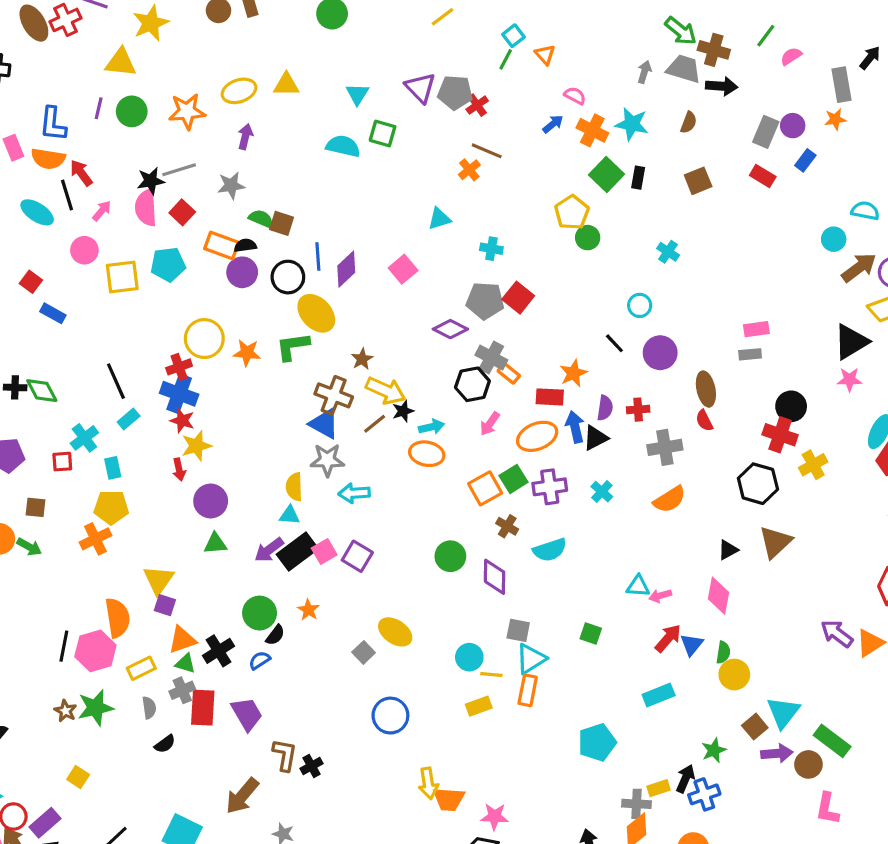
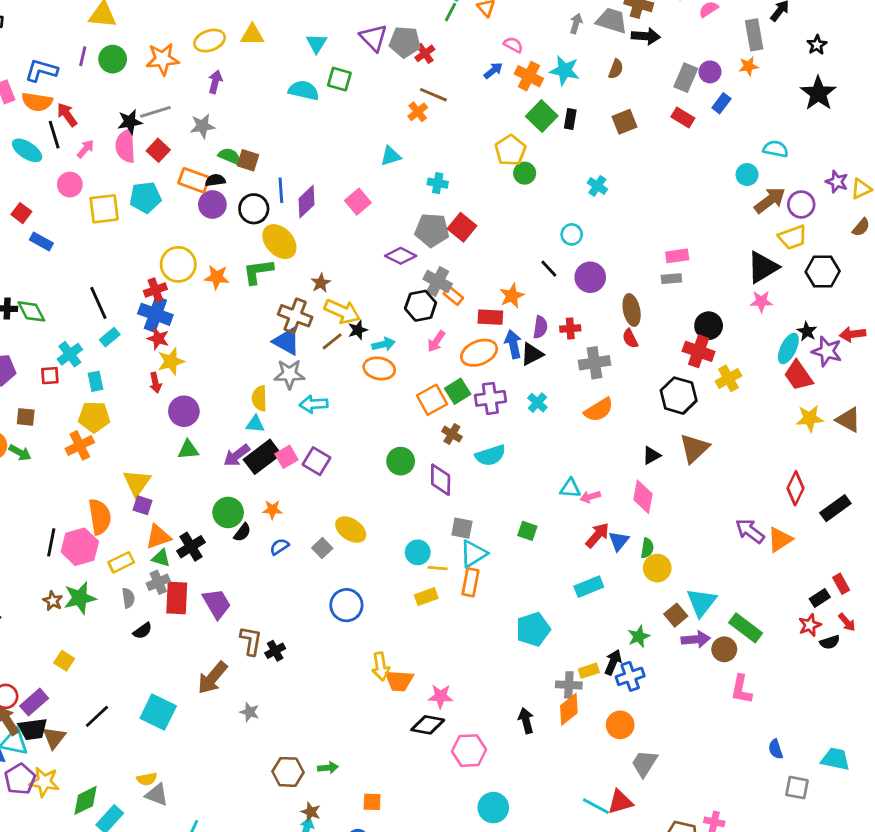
blue L-shape: (53, 124) -> (41, 70), turned 100
orange star: (308, 610) -> (272, 510), turned -30
blue semicircle: (260, 660) -> (279, 547), moved

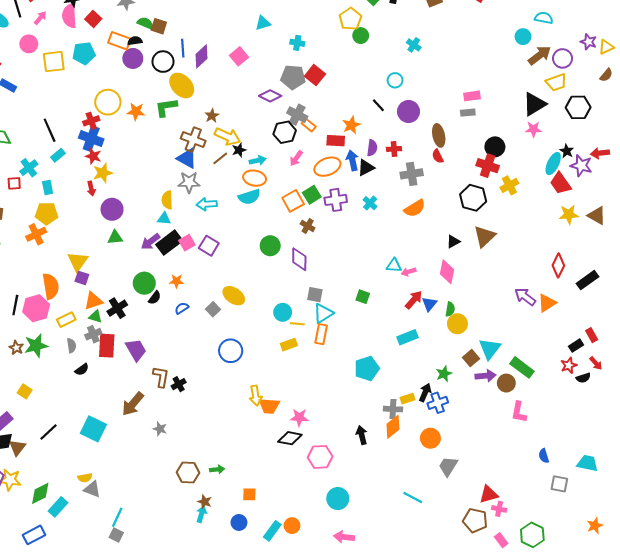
cyan semicircle: (490, 455) -> (249, 197), moved
red triangle: (620, 802) -> (489, 494), moved

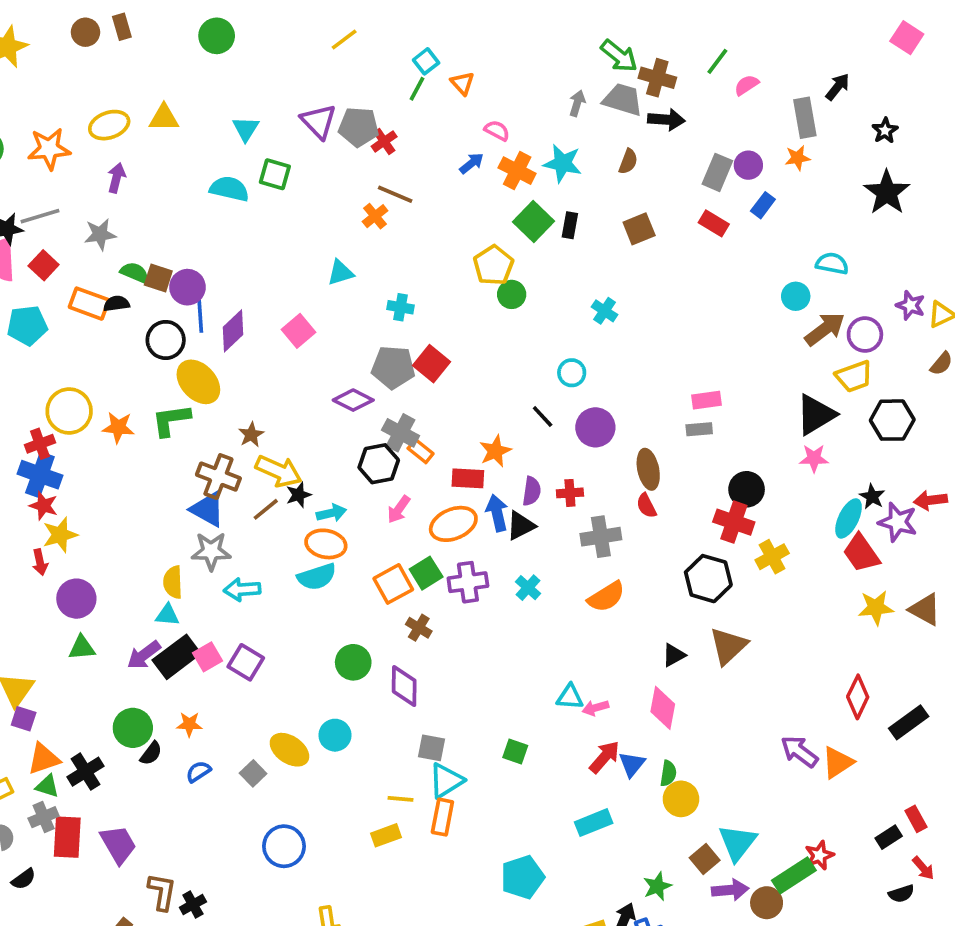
purple circle: (133, 58) -> (187, 287), moved
cyan circle: (283, 312) -> (335, 735), moved
red star: (569, 365) -> (819, 855), moved
green rectangle: (522, 367) -> (794, 875), turned -70

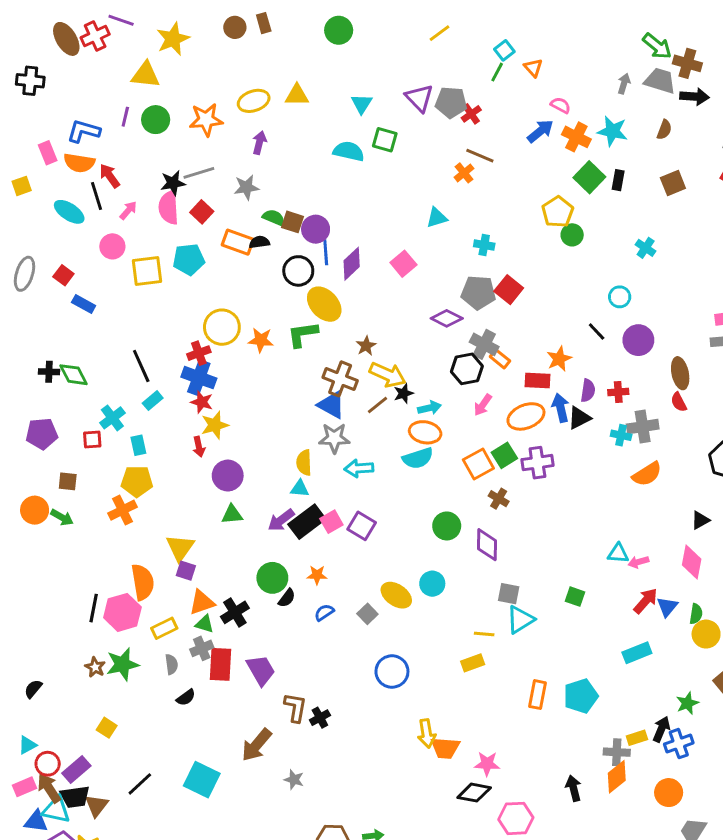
blue arrow: (472, 163) -> (540, 131), size x1.4
cyan cross: (528, 588) -> (621, 435), moved, turned -30
orange rectangle: (442, 817) -> (537, 695), moved

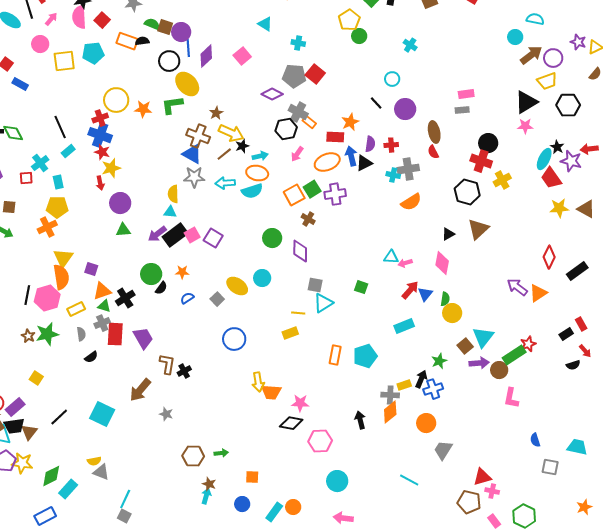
cyan triangle: (437, 218) -> (265, 24), turned 49
cyan arrow: (359, 468) -> (225, 183), moved
yellow triangle: (180, 548) -> (63, 258), moved

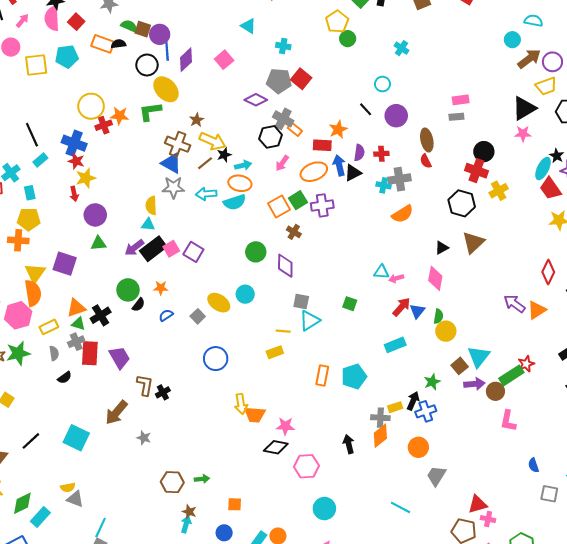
red cross: (100, 118) -> (104, 125), moved
orange cross: (47, 227) -> (18, 240), turned 30
purple square: (91, 269) -> (65, 264), moved, size x1.6

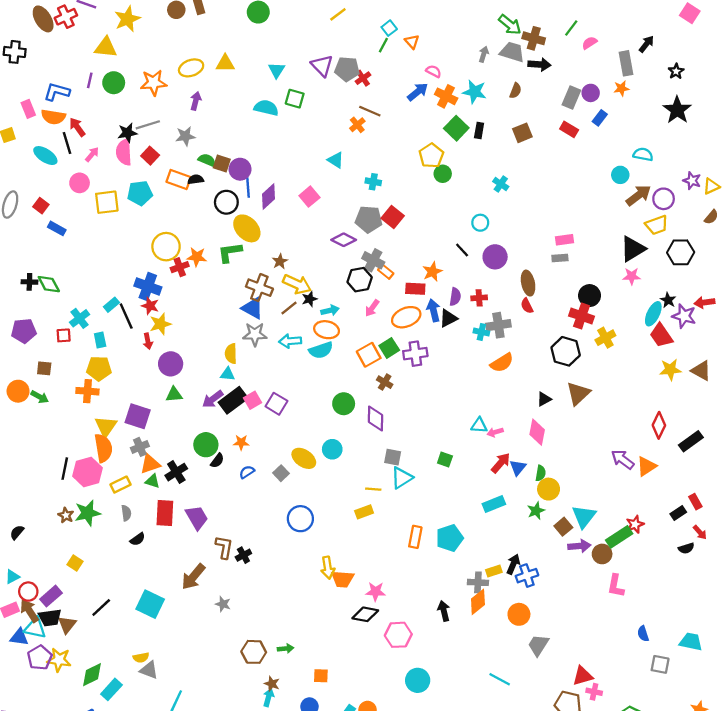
black line: (32, 135) -> (126, 316), moved
gray cross: (76, 342) -> (140, 447), moved
green star: (432, 382) -> (536, 511), moved

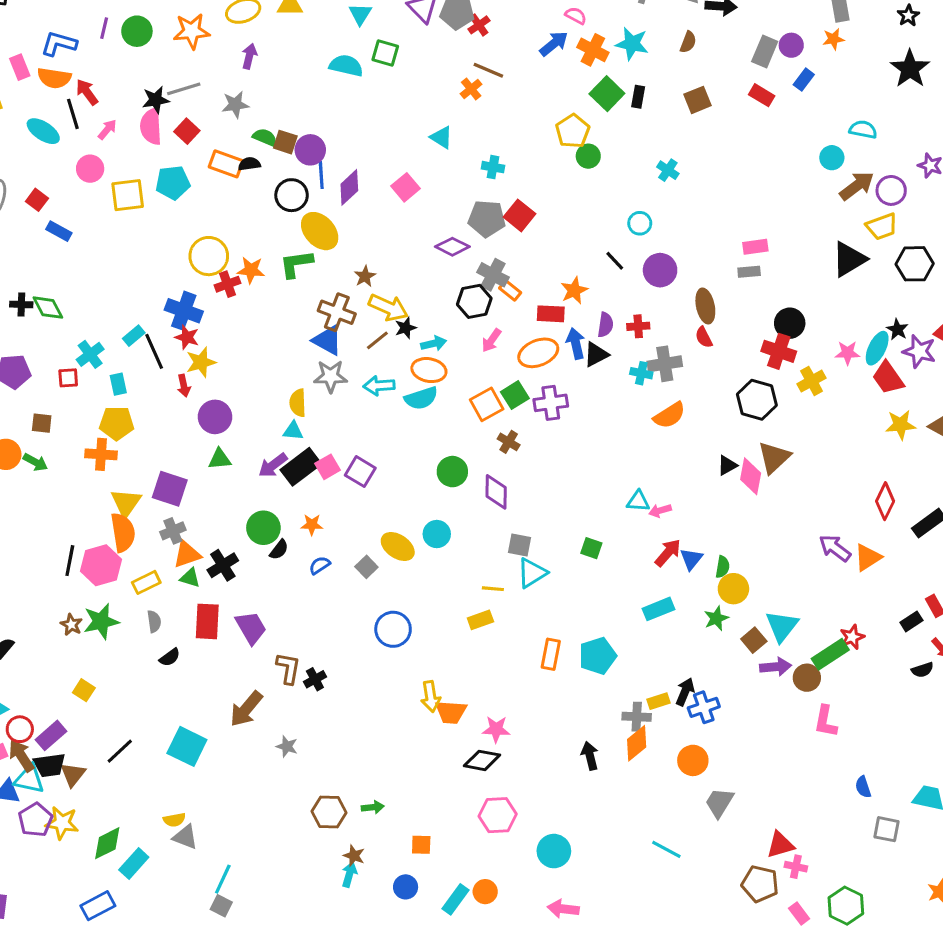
pink star: (632, 276) -> (847, 353), moved
pink diamond: (537, 432) -> (751, 476), moved
pink hexagon: (398, 635) -> (498, 815), moved

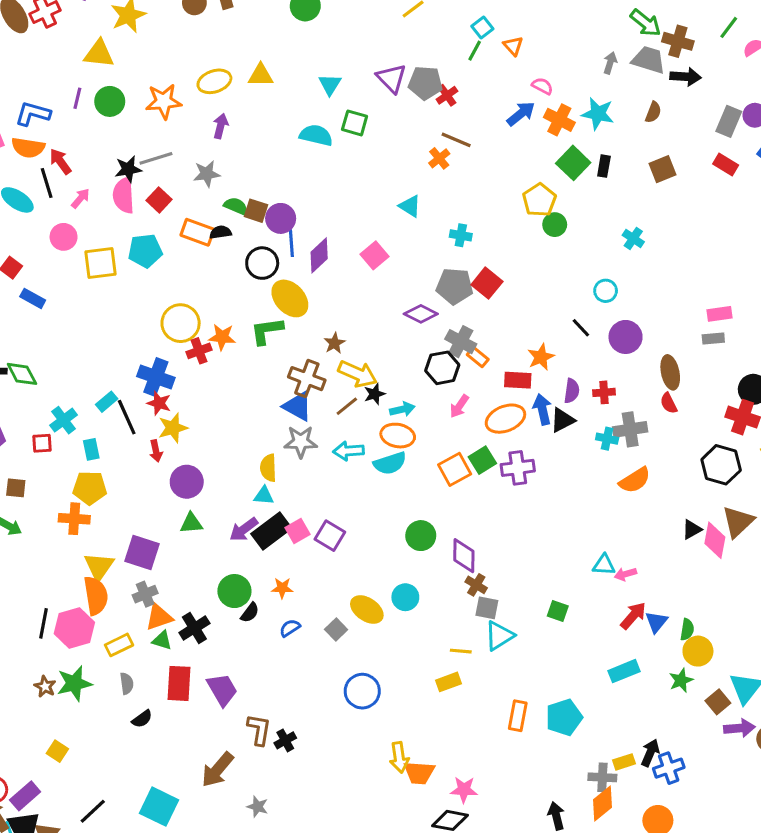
brown cross: (509, 442) -> (476, 585), moved

